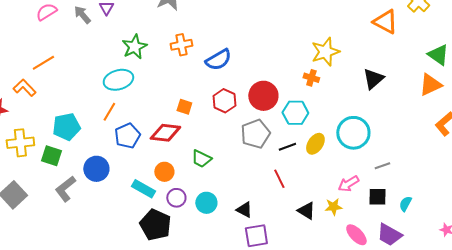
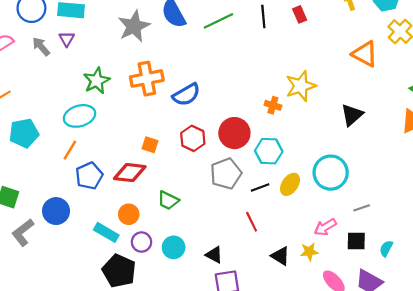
orange cross: (181, 45) -> (147, 79), size x1.4
orange cross: (311, 78) -> (273, 105), moved
cyan pentagon: (66, 127) -> (24, 133), moved

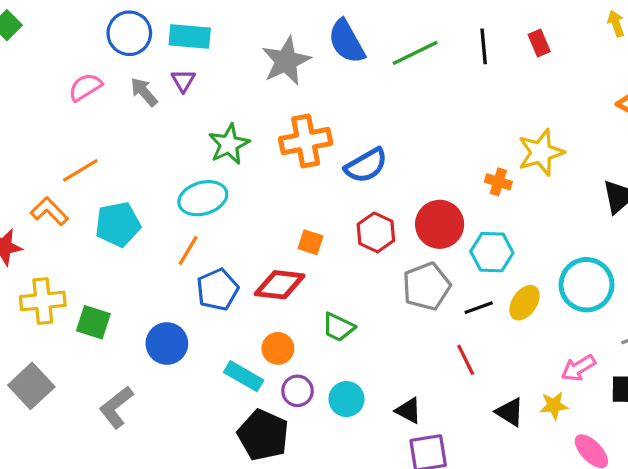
gray L-shape: (23, 232) -> (116, 407), moved

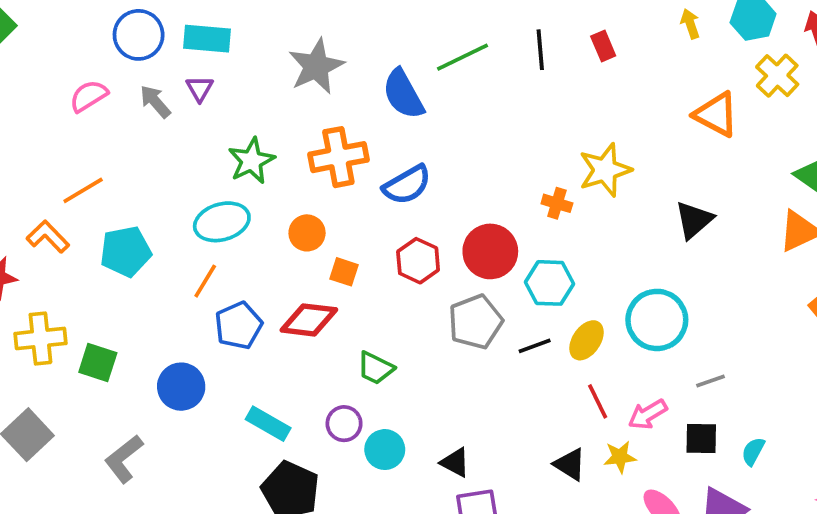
blue semicircle: (346, 41) -> (403, 94), moved
orange circle: (278, 348) -> (307, 233), moved
red line: (466, 360) -> (598, 401), moved
purple circle: (297, 391) -> (344, 424), moved

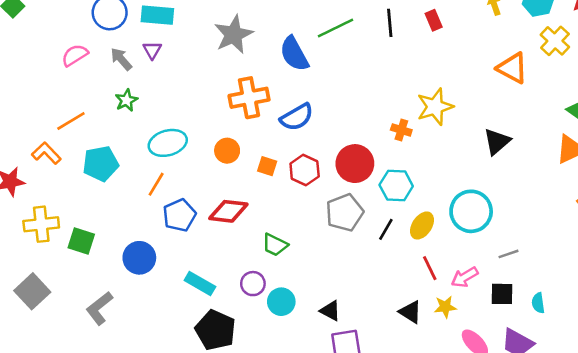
green star: (251, 161) -> (126, 100), moved, size x0.7
orange square: (344, 272) -> (267, 166), moved
black line: (535, 346) -> (386, 229), turned -40
cyan semicircle: (753, 451) -> (538, 303), turned -36

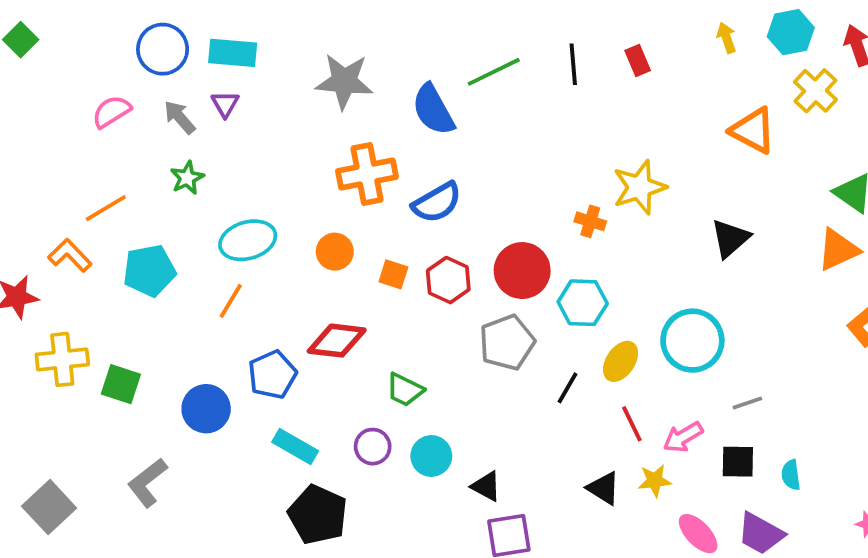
gray star: (234, 34) -> (344, 81), turned 30
blue pentagon: (179, 215) -> (272, 375), moved
black line: (386, 229) -> (568, 388), moved
gray square: (32, 291) -> (49, 507), moved
cyan circle: (281, 302) -> (431, 456), moved

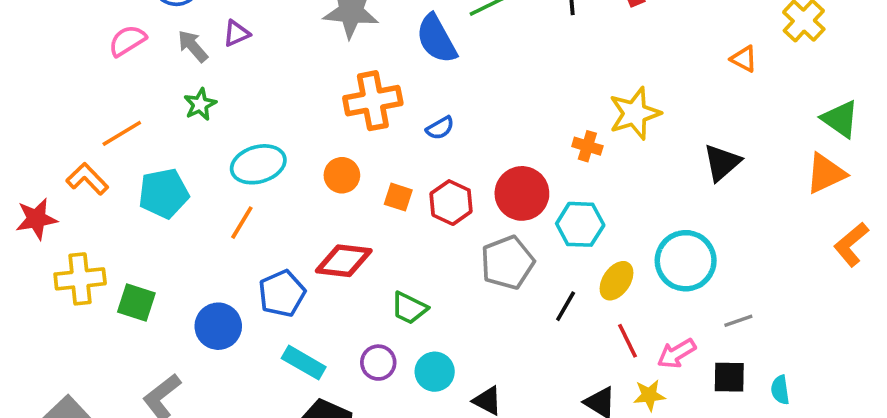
purple triangle: (225, 104) -> (236, 33), turned 36
orange triangle: (753, 131) -> (744, 59), size x0.6
blue semicircle: (437, 202) -> (440, 128), size x0.6

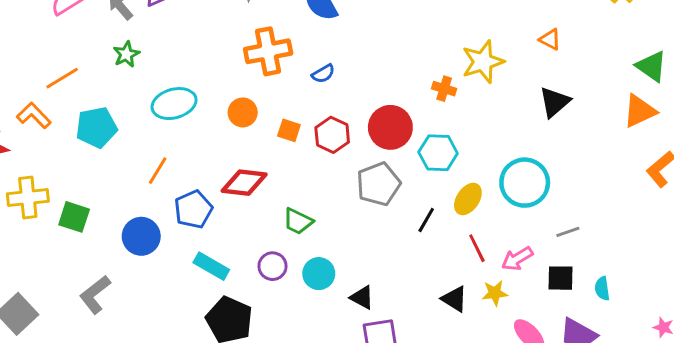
orange triangle: (744, 59) -> (550, 39), moved
orange line: (242, 223) -> (158, 171), moved

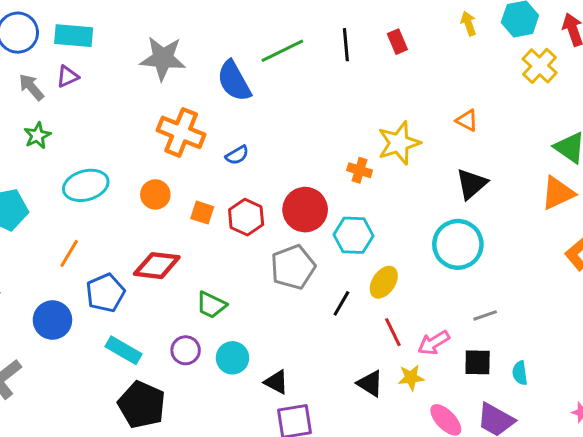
orange cross: (268, 51) -> (181, 132), turned 33
cyan circle: (525, 183) -> (458, 244), moved

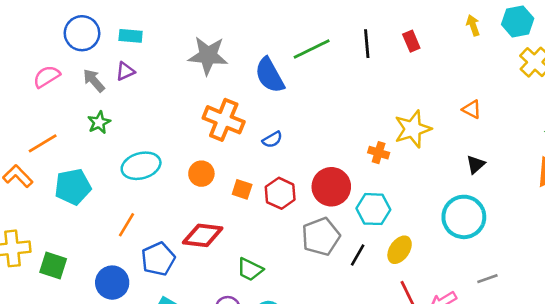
cyan rectangle: (74, 36) -> (131, 36), size x0.7
black triangle: (471, 184) -> (476, 164), size x0.7
black line: (341, 303) -> (358, 255), moved

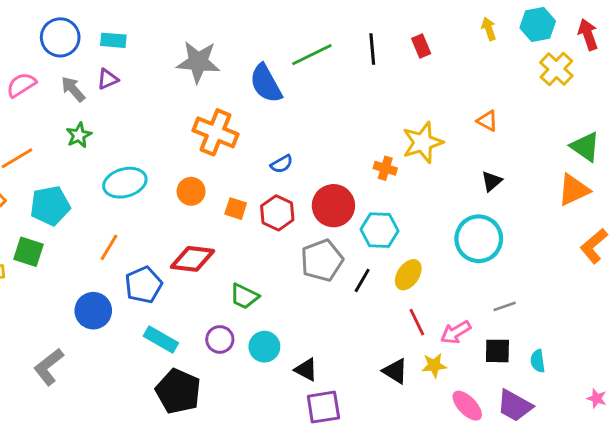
blue semicircle: (272, 140) -> (282, 164), moved
green square: (53, 265) -> (29, 252), moved

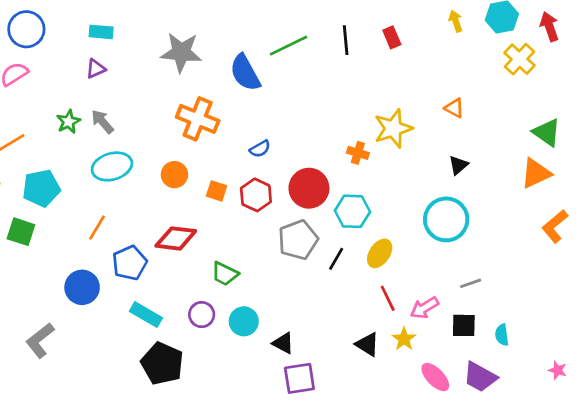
blue circle: (60, 37) -> (26, 29), moved
gray arrow: (73, 89) -> (102, 122), moved
yellow star: (434, 365) -> (404, 339), turned -30

